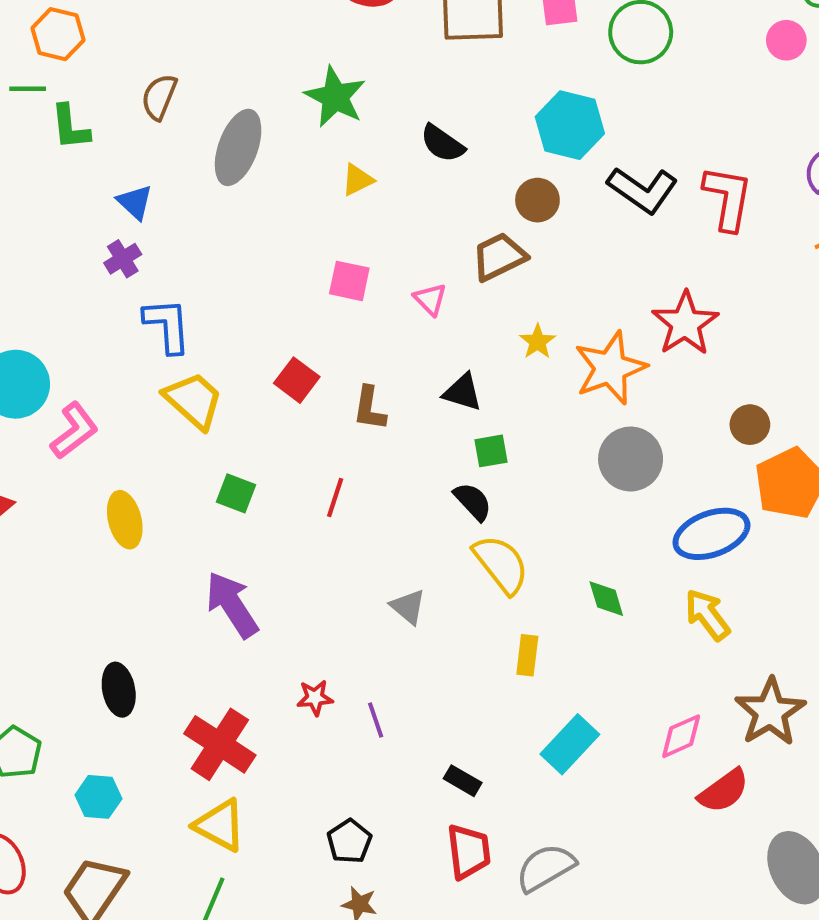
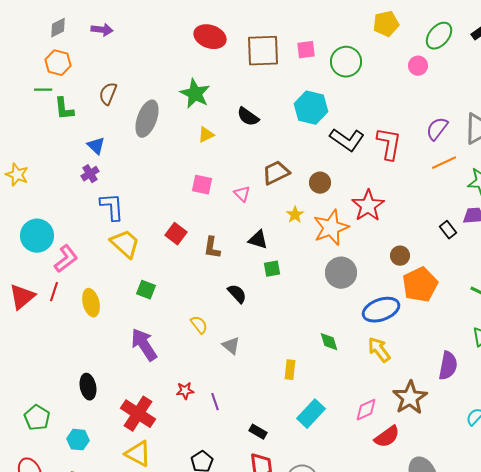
brown circle: (537, 200) -> (320, 183), moved
red line: (335, 497) -> (54, 292), moved
black semicircle: (473, 501) -> (237, 294), moved
yellow semicircle: (501, 564) -> (199, 325), moved, size x0.6

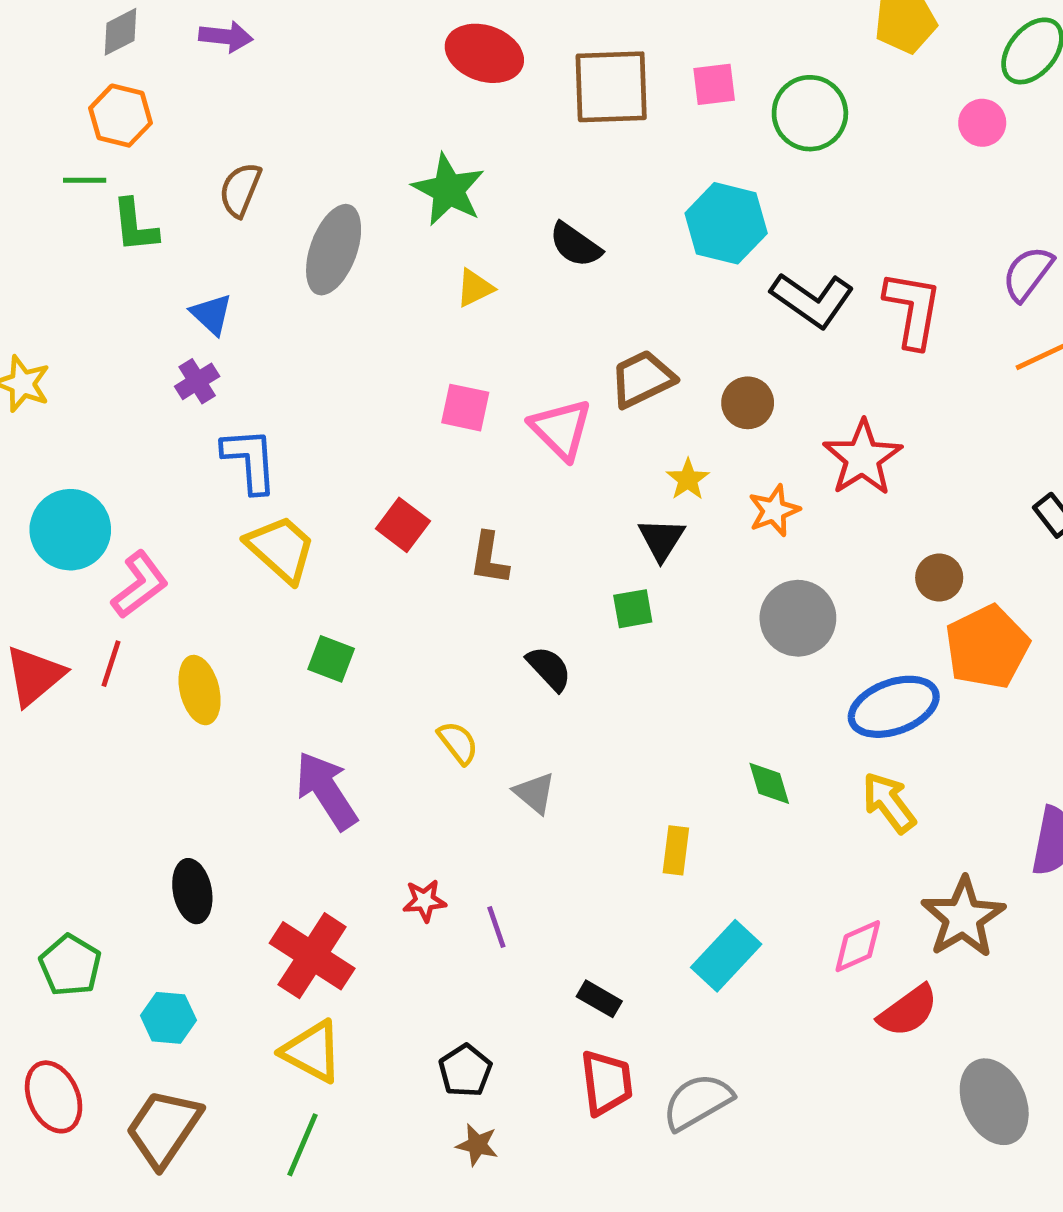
pink triangle: (242, 194) -> (561, 429), size x1.6
orange star: (331, 228) -> (774, 511), size x0.6
black triangle: (258, 240) -> (661, 539), moved, turned 45

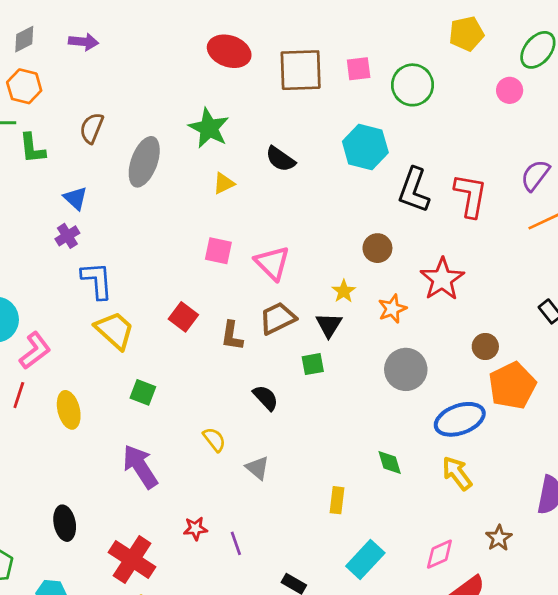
black L-shape: (812, 300) -> (414, 190), turned 75
brown trapezoid: (642, 379) -> (278, 318), moved
brown star: (963, 917) -> (499, 538), size x0.6

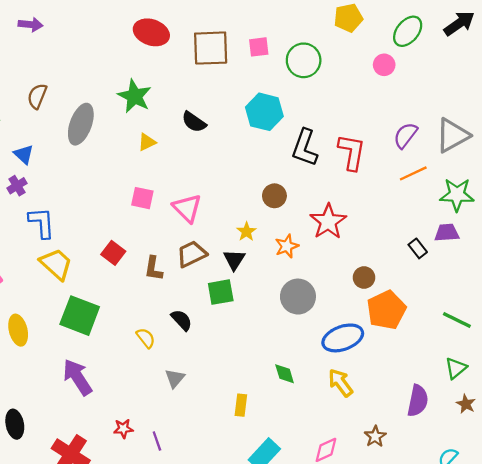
green square: (313, 364) -> (221, 292), size x1.4
green square: (143, 392) -> (80, 316), size x1.8
yellow semicircle: (214, 440) -> (146, 338), moved
gray triangle: (257, 468) -> (175, 378), turned 30

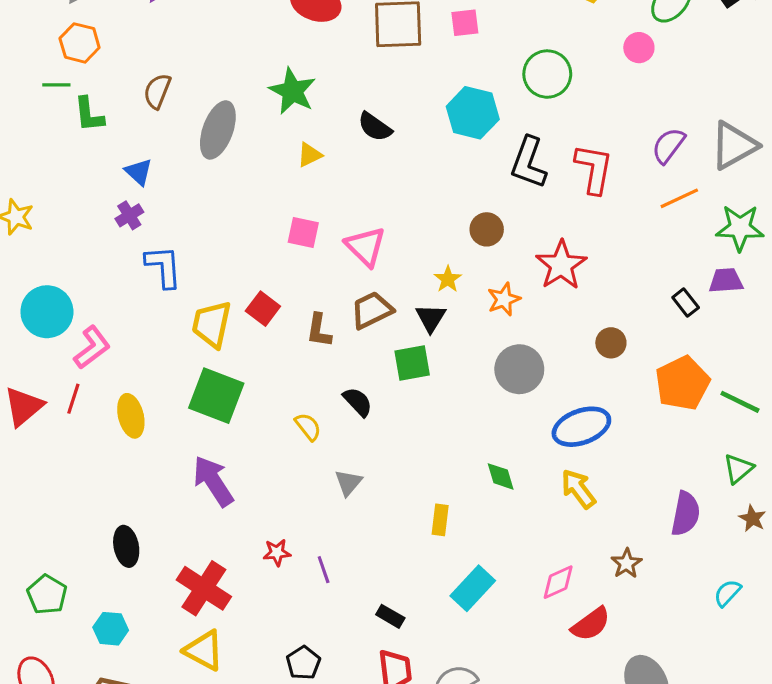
green circle: (304, 60) -> (547, 74), moved
yellow trapezoid: (56, 264) -> (212, 324), moved, turned -120
orange pentagon: (386, 310) -> (682, 383), moved

